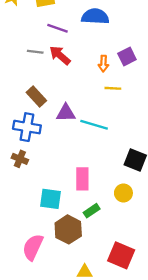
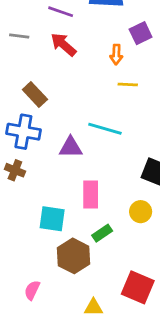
gray line: (35, 52) -> (19, 36), moved
purple square: (127, 57) -> (141, 33), moved
purple triangle: (66, 113) -> (71, 147), moved
pink semicircle: (33, 247) -> (32, 290), moved, size x0.6

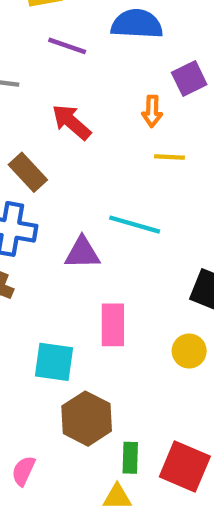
red arrow: (63, 45) -> (71, 122), moved
green rectangle: (102, 233) -> (130, 458), moved, turned -54

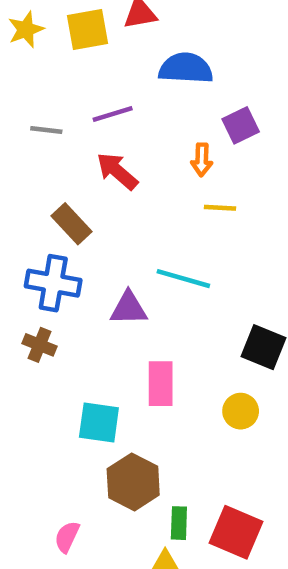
purple line: (67, 46) -> (113, 114), moved, turned -36

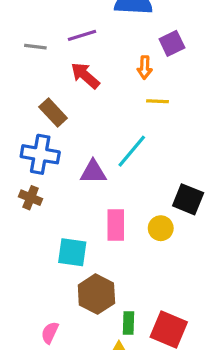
cyan line: (183, 279) -> (132, 151), turned -66
yellow circle: (241, 411) -> (161, 228), moved

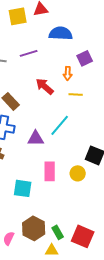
red arrow: (85, 76) -> (45, 86), moved
brown hexagon: (96, 294) -> (34, 228), moved
green rectangle: (129, 323) -> (58, 232), turned -32

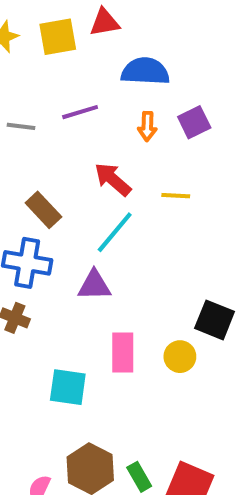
orange arrow: (68, 73) -> (147, 126), moved
cyan line: (60, 125) -> (115, 232), moved

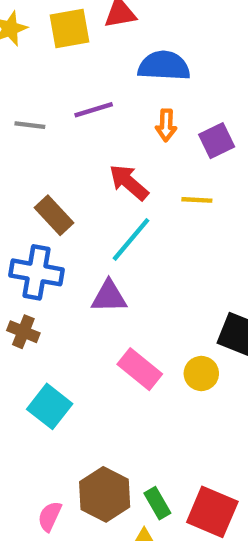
purple square: (194, 122) -> (217, 141), moved
pink rectangle: (123, 352) -> (140, 369), turned -51
cyan square: (68, 387) -> (50, 406), moved, turned 30

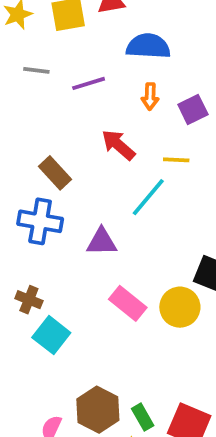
gray line: (30, 125) -> (36, 70), moved
cyan line: (131, 239) -> (148, 197), moved
brown cross: (23, 332) -> (29, 300), moved
yellow circle: (201, 373) -> (180, 307), size x1.4

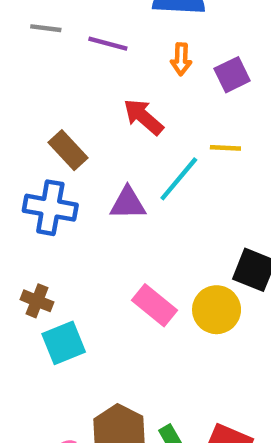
purple line: (89, 83) -> (108, 44), turned 32
yellow line: (176, 160) -> (225, 148), moved
purple triangle: (102, 242) -> (128, 203), moved
cyan square: (51, 335) -> (64, 343), turned 30

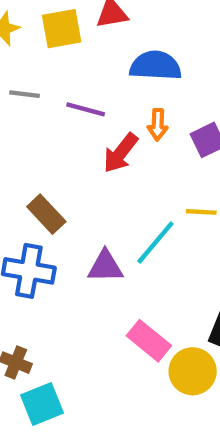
red arrow: (143, 117) -> (121, 153), moved, turned -93
pink rectangle: (154, 305) -> (149, 341), moved

